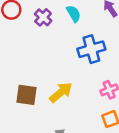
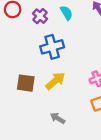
blue cross: (91, 49) -> (52, 47), moved

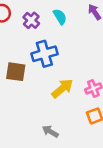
yellow arrow: (55, 81) -> (62, 88), moved
brown square: (26, 83) -> (16, 72), moved

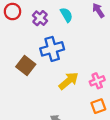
brown square: (16, 72) -> (26, 65), turned 30

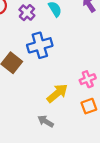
yellow arrow: (69, 81) -> (57, 93), moved

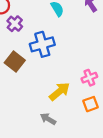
purple cross: (27, 13) -> (15, 24), moved

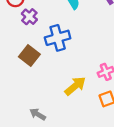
gray arrow: (48, 119) -> (38, 114), moved

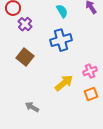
blue cross: (58, 38) -> (61, 40), moved

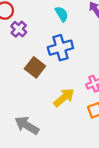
brown square: (25, 57) -> (35, 67), moved
gray arrow: (32, 107) -> (27, 125), size x1.5

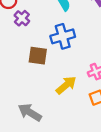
brown square: (35, 67) -> (38, 56), turned -30

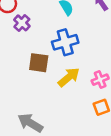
yellow arrow: (66, 85) -> (69, 77), moved

